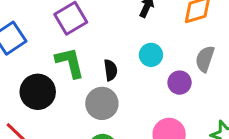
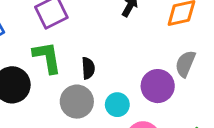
cyan circle: (151, 55) -> (117, 105), moved
purple circle: (180, 83) -> (158, 86), size x1.4

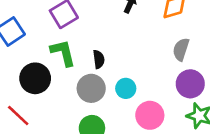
purple circle: (158, 86) -> (190, 84), moved

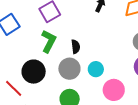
green L-shape: (63, 53) -> (49, 41), turned 40
black circle: (35, 78) -> (34, 72), moved

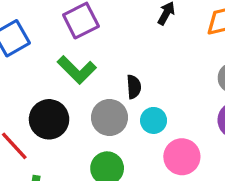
green L-shape: (49, 41) -> (77, 70), turned 105
black semicircle: (76, 47) -> (134, 87), moved

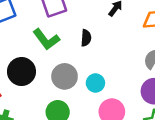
black semicircle: (134, 87) -> (86, 38), moved

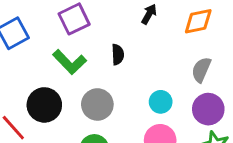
cyan circle: (95, 83) -> (161, 102), moved

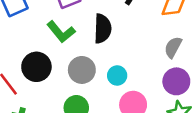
black semicircle: (118, 54) -> (103, 29), size x1.6
cyan circle: (161, 102) -> (117, 75), moved

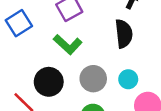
black semicircle: (103, 29) -> (124, 34), moved

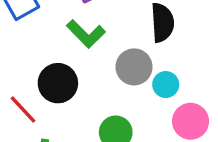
gray circle: (93, 79) -> (134, 67), moved

